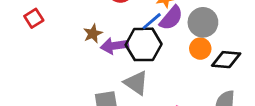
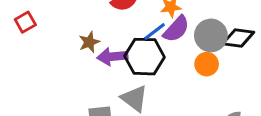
black diamond: (226, 60) -> (238, 38), moved

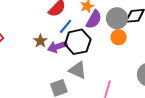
blue line: (155, 32) -> (66, 26), moved

